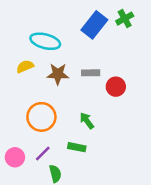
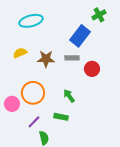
blue rectangle: (94, 25) -> (80, 36), moved
cyan ellipse: (45, 41) -> (31, 21), moved, turned -30
pink circle: (15, 157) -> (12, 104), moved

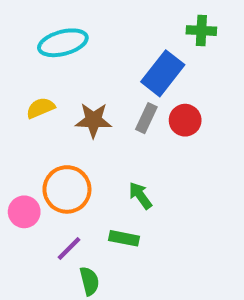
green cross: (99, 15) -> (201, 31), turned 32
gray rectangle: (72, 58) -> (146, 118), turned -64
red circle: (92, 69) -> (185, 120), moved

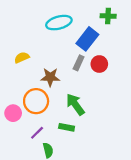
cyan ellipse: (63, 43) -> (59, 23), moved
brown star: (93, 120) -> (50, 77), moved
green arrow: (140, 196) -> (75, 104), size x1.5

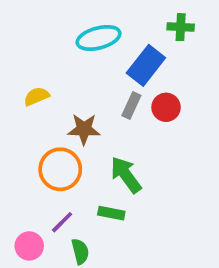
pink circle: (13, 113) -> (29, 246), moved

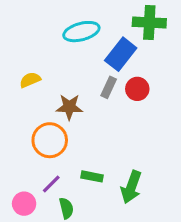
green cross: (181, 27) -> (149, 22), size x1.5
green arrow: (126, 175) -> (131, 187), moved, turned -124

